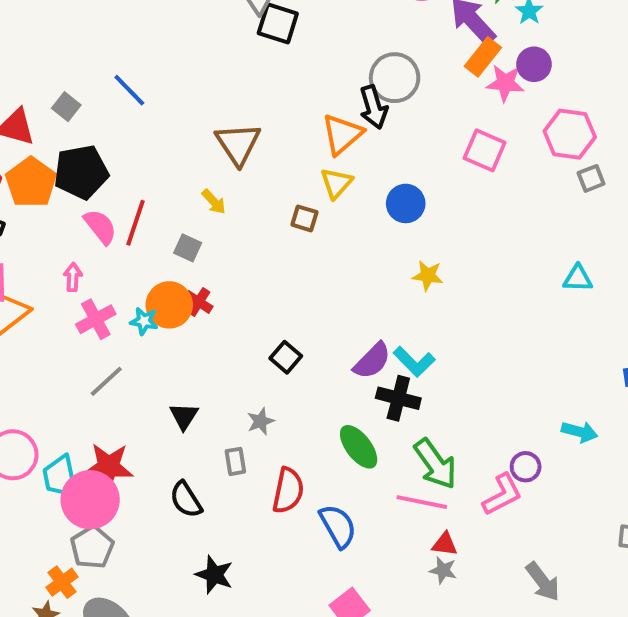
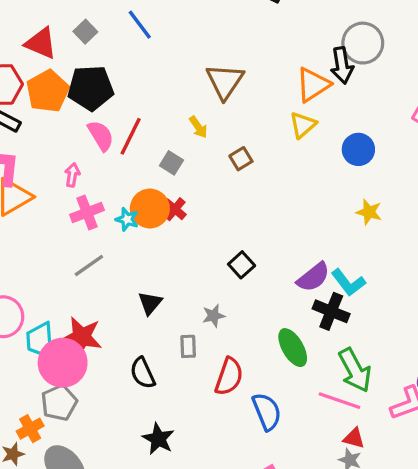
brown square: (304, 218) -> (241, 159), moved, turned 35

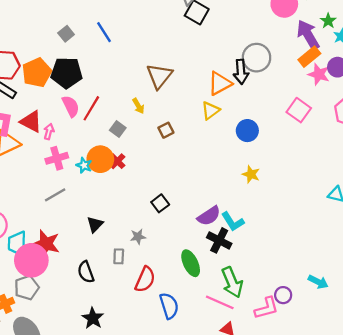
red triangle: (41, 43) -> (31, 122), moved

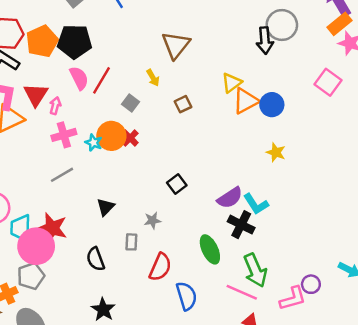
orange triangle: (220, 83) -> (246, 101), moved
red triangle: (31, 122) -> (36, 95), turned 35

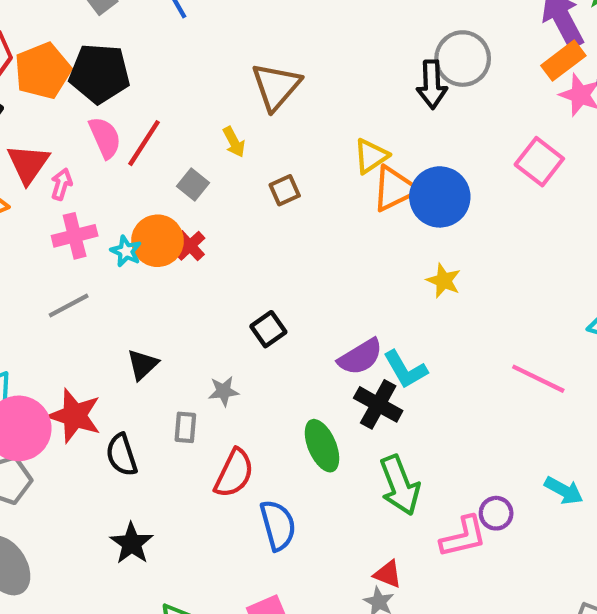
blue circle: (272, 105) -> (440, 197), size x1.4
red star: (52, 228) -> (75, 416), moved
pink line: (242, 292) -> (538, 379), moved

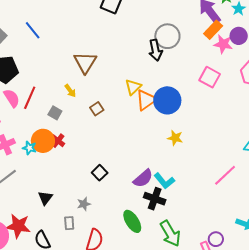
pink line: (538, 379) -> (225, 175), turned -60

